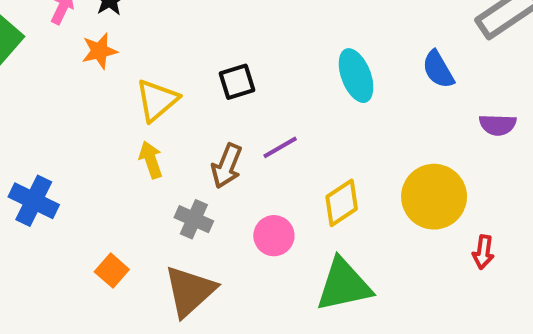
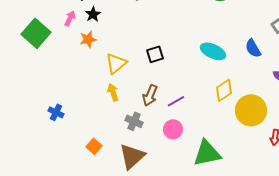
cyan ellipse: (356, 76) -> (213, 51), turned -45
purple line: (280, 147) -> (176, 101), moved
blue cross: (34, 201) -> (56, 112), size x0.7
yellow diamond: (342, 203) -> (224, 90), moved

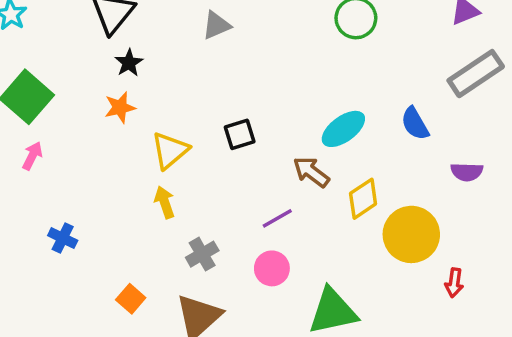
pink arrow: (70, 18) -> (32, 156), moved
cyan ellipse: (213, 51) -> (343, 129), turned -60
brown arrow: (150, 95) -> (311, 172), moved, turned 105
gray cross: (134, 121) -> (202, 254), turned 36

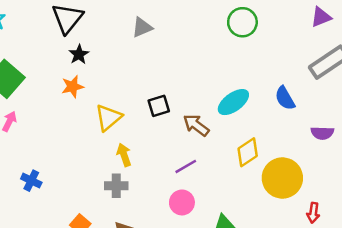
brown arrow: (311, 172) -> (196, 125), moved
yellow arrow: (165, 202) -> (124, 155), moved
gray cross: (202, 254) -> (116, 186), moved, turned 30

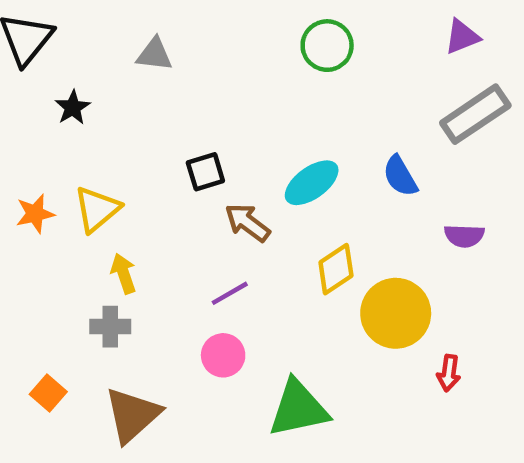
gray triangle: (142, 27) -> (155, 54), turned 30
black star: (79, 54) -> (73, 108), moved
orange star: (72, 87) -> (35, 214), moved
black square: (159, 106) -> (205, 172), moved

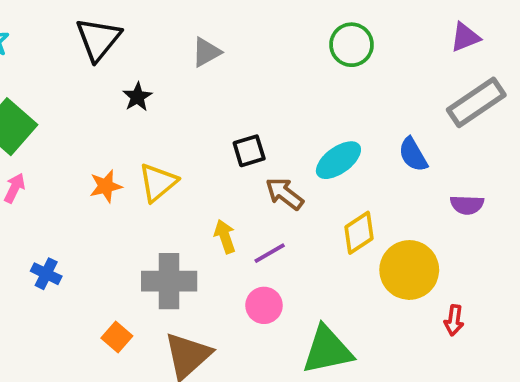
gray triangle: (155, 54) -> (206, 52), turned -36
yellow arrow: (124, 273) -> (225, 236), moved
gray cross: (110, 327) -> (169, 281), size x1.6

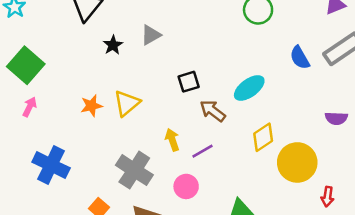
gray triangle: (206, 52) -> (151, 35), moved
blue semicircle: (413, 155) -> (300, 58), moved
blue cross: (46, 274) -> (51, 165), size x1.8
gray cross: (169, 281) -> (134, 170), turned 33
pink circle: (264, 305) -> (186, 186), moved

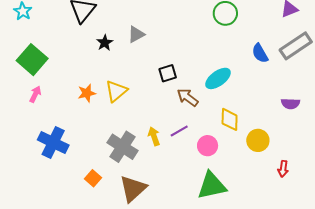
yellow diamond: (263, 137) -> (230, 119), turned -55
yellow arrow: (172, 140) -> (154, 136), moved
yellow circle: (297, 162) -> (258, 140), size x0.7
pink circle: (186, 186) -> (208, 146), moved

